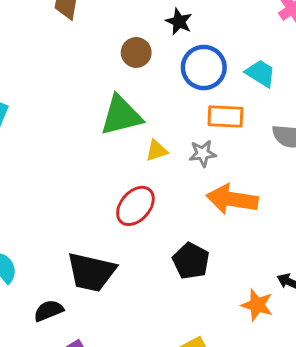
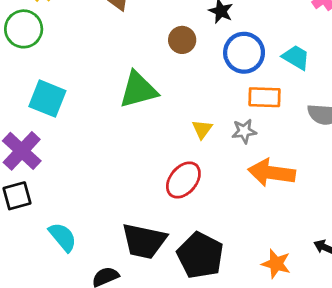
green triangle: (121, 115) -> (138, 90), moved
yellow triangle: (157, 151) -> (202, 129), turned -35
black pentagon: (191, 261) -> (200, 255), moved, size x1.4
orange star: (257, 305) -> (276, 264), moved

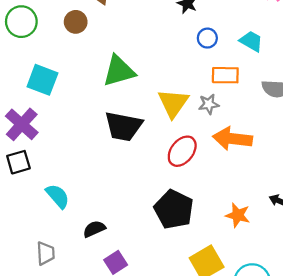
brown circle: (182, 40) -> (76, 22), moved
blue circle: (244, 53) -> (207, 38), size x0.6
yellow triangle: (202, 129) -> (173, 103), size x1.8
red ellipse: (183, 180) -> (182, 151), moved
black trapezoid: (144, 241) -> (123, 126), moved

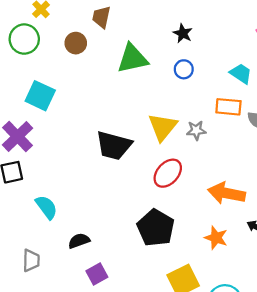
blue circle: (207, 38) -> (184, 69), moved
green triangle: (119, 71) -> (132, 59), moved
orange rectangle: (225, 75) -> (228, 107), moved
orange arrow: (232, 139) -> (227, 193), moved

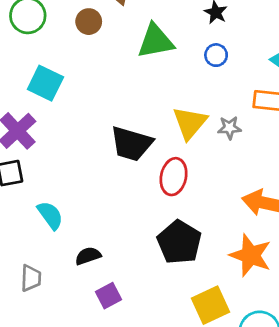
red ellipse: (168, 173) -> (174, 177), moved, turned -32
orange star: (216, 238) -> (250, 255), size x1.5

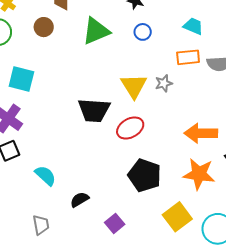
red ellipse: (174, 177) -> (130, 128), turned 60
purple square: (108, 296) -> (115, 223), moved

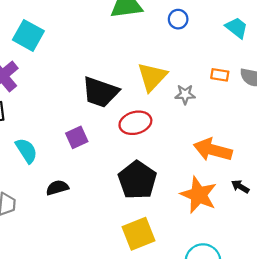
orange rectangle: (188, 57) -> (220, 75), moved, size x0.7
gray star: (164, 83) -> (185, 94), moved
yellow square: (177, 217) -> (138, 234), moved
purple square: (115, 223) -> (77, 137), moved

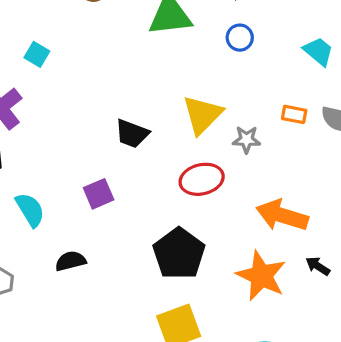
cyan square: (28, 35) -> (37, 54), size x0.6
black trapezoid: (100, 92) -> (132, 134), size x0.7
red ellipse: (135, 123) -> (202, 179), moved

